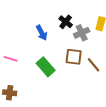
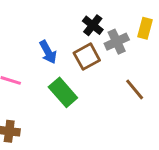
blue arrow: (42, 33) -> (48, 52), moved
brown square: (74, 57) -> (87, 57), moved, turned -36

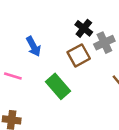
blue arrow: (48, 52) -> (34, 46), moved

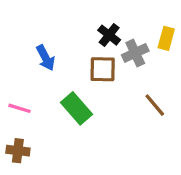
brown square: (79, 55) -> (103, 69), turned 30
pink line: (13, 76) -> (20, 108), moved

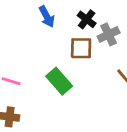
blue arrow: (46, 58) -> (47, 17), moved

